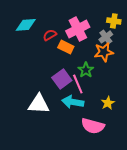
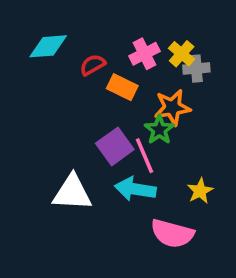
yellow cross: (114, 21) -> (182, 54), moved, turned 32
pink cross: (78, 29) -> (145, 54), size x0.7
gray cross: (106, 37) -> (196, 69), turned 32
orange star: (104, 52) -> (172, 107), moved

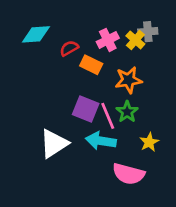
gray cross: (196, 69) -> (148, 32), moved
green star: (159, 130) -> (127, 112), moved
purple square: (115, 146) -> (86, 109), turned -32
white triangle: (72, 193) -> (54, 144), turned -36

